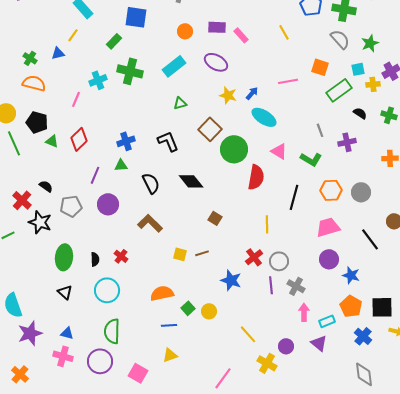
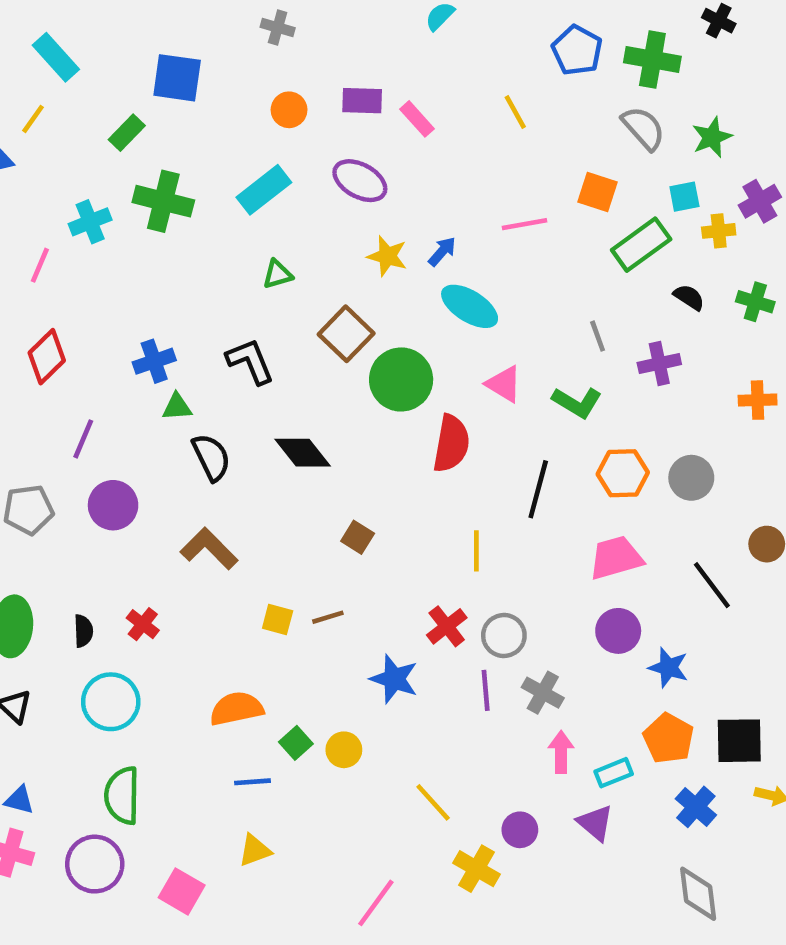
green triangle: (121, 165) -> (177, 407), moved

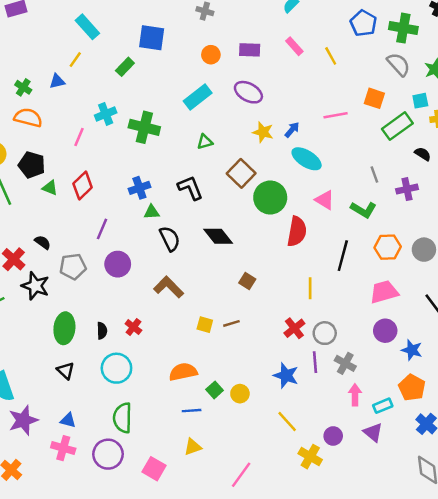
pink rectangle: (417, 119) -> (294, 46), moved
green cross: (163, 201) -> (144, 127), moved
blue star: (394, 679) -> (286, 375), moved
pink line: (376, 903) -> (241, 475), moved

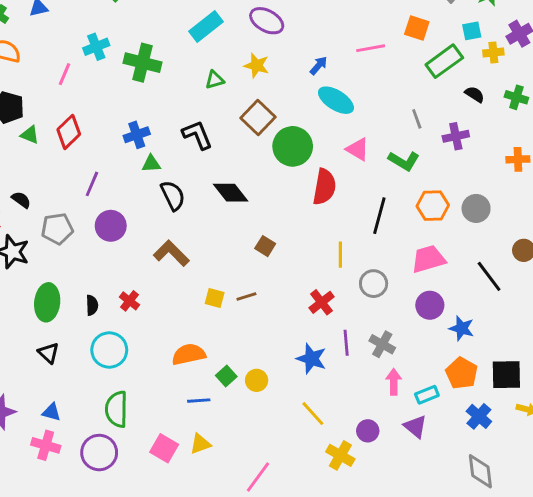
yellow star: (263, 132) -> (257, 66), moved
gray circle: (325, 333) -> (374, 284), moved
pink square: (154, 469) -> (164, 448), moved

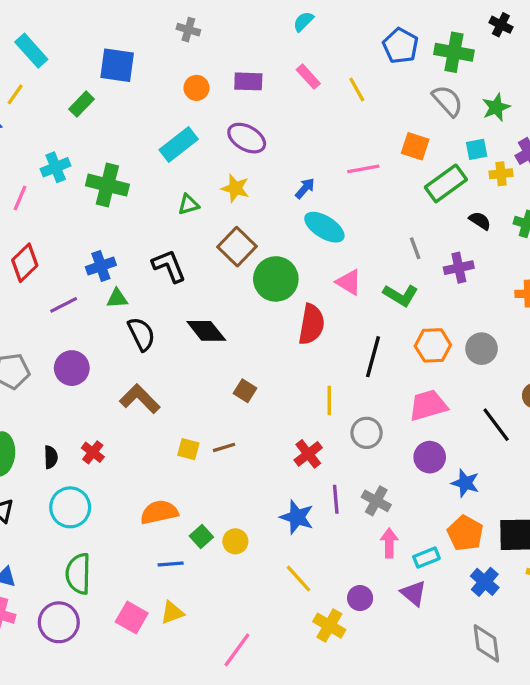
purple line: (92, 184) -> (64, 305), moved, turned 40

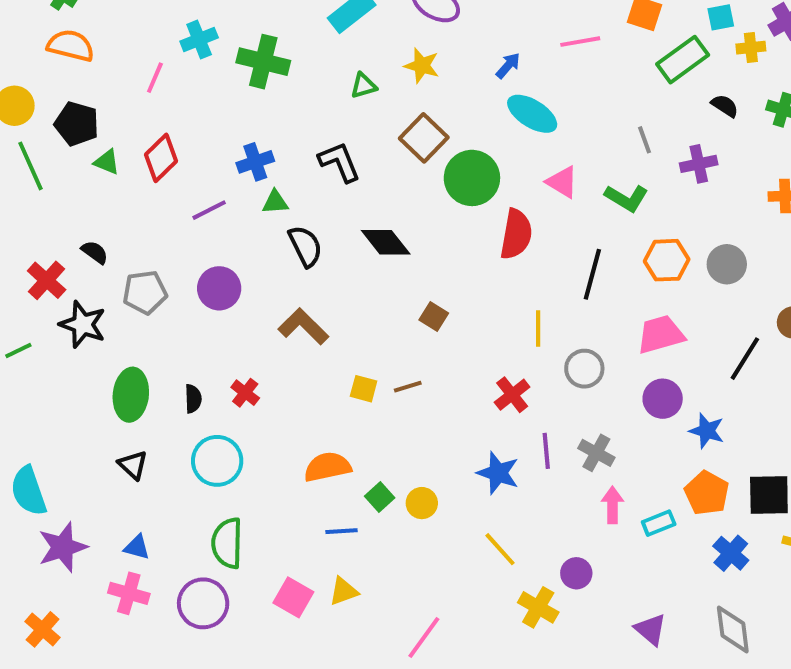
black line: (496, 425) -> (745, 359), turned 69
purple triangle: (413, 593) -> (651, 629), moved

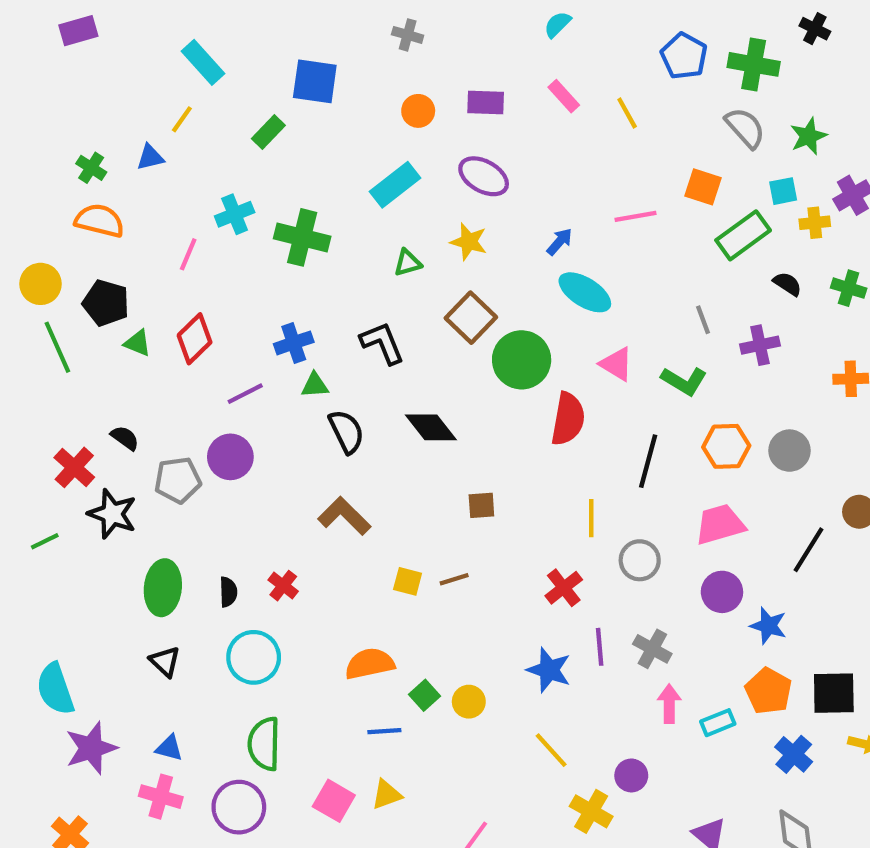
purple circle: (219, 288) -> (230, 457), moved
brown square: (434, 316) -> (481, 505), turned -36

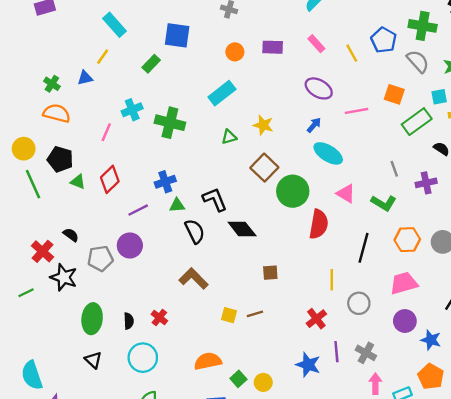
blue pentagon: (684, 56) -> (384, 40), moved
purple ellipse: (484, 176) -> (319, 88), moved
black L-shape: (382, 343) -> (215, 199), moved

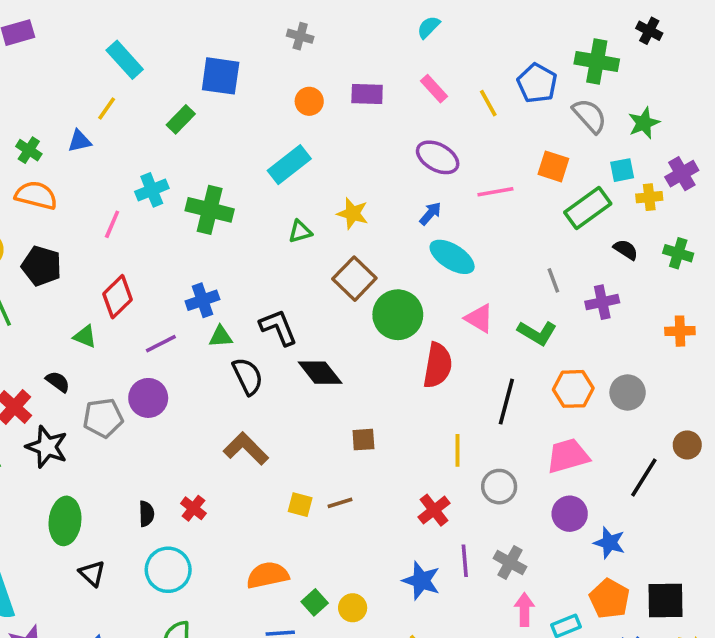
green triangle: (78, 182) -> (85, 336), moved
green ellipse: (92, 319) -> (65, 521), moved

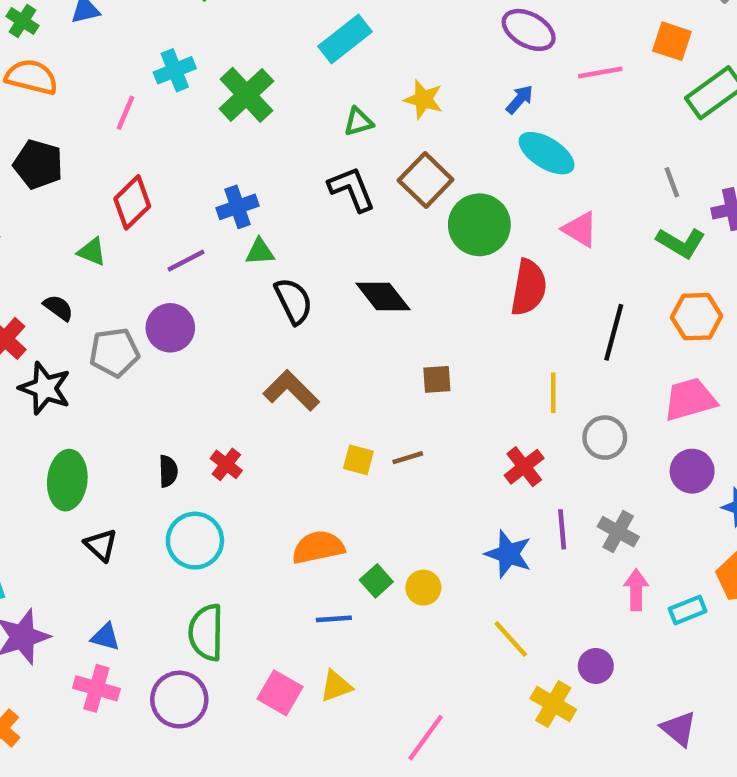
green cross: (210, 210) -> (246, 95), turned 33
black L-shape: (278, 327) -> (352, 189), moved
green L-shape: (537, 333) -> (681, 243), moved

